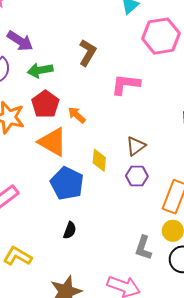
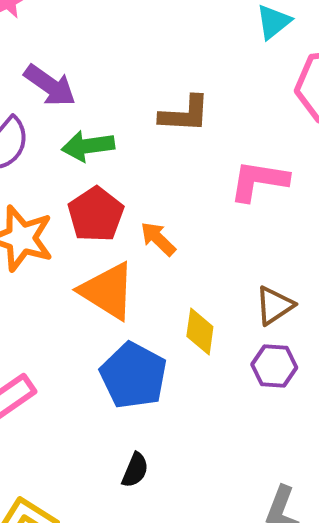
brown L-shape: (88, 53) -> (185, 114), turned 60

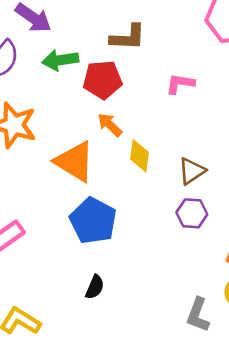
pink L-shape: (259, 181) -> (180, 84), size x0.7
red pentagon: (96, 214) -> (103, 80), moved, turned 30
yellow diamond: (200, 331) -> (139, 156), moved

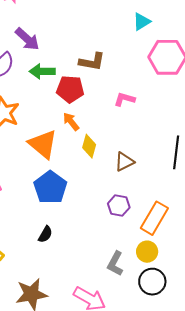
purple hexagon: (192, 213) -> (119, 205), moved

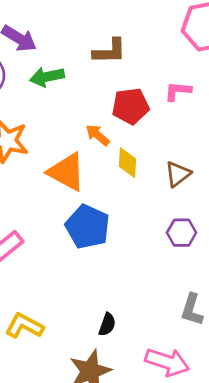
red pentagon: (70, 89) -> (131, 106), moved
pink L-shape: (124, 99) -> (178, 91), moved
black semicircle: (45, 234) -> (107, 324), moved

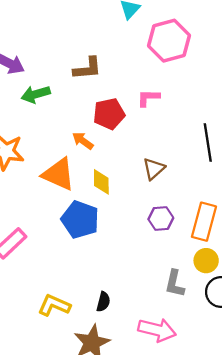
yellow diamond: (128, 163) -> (101, 182), moved
yellow L-shape: (24, 326) -> (54, 305), moved

